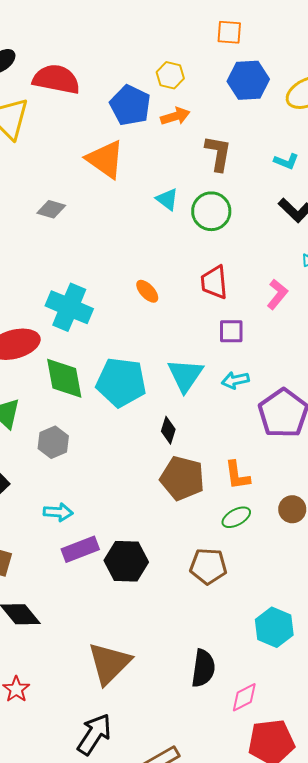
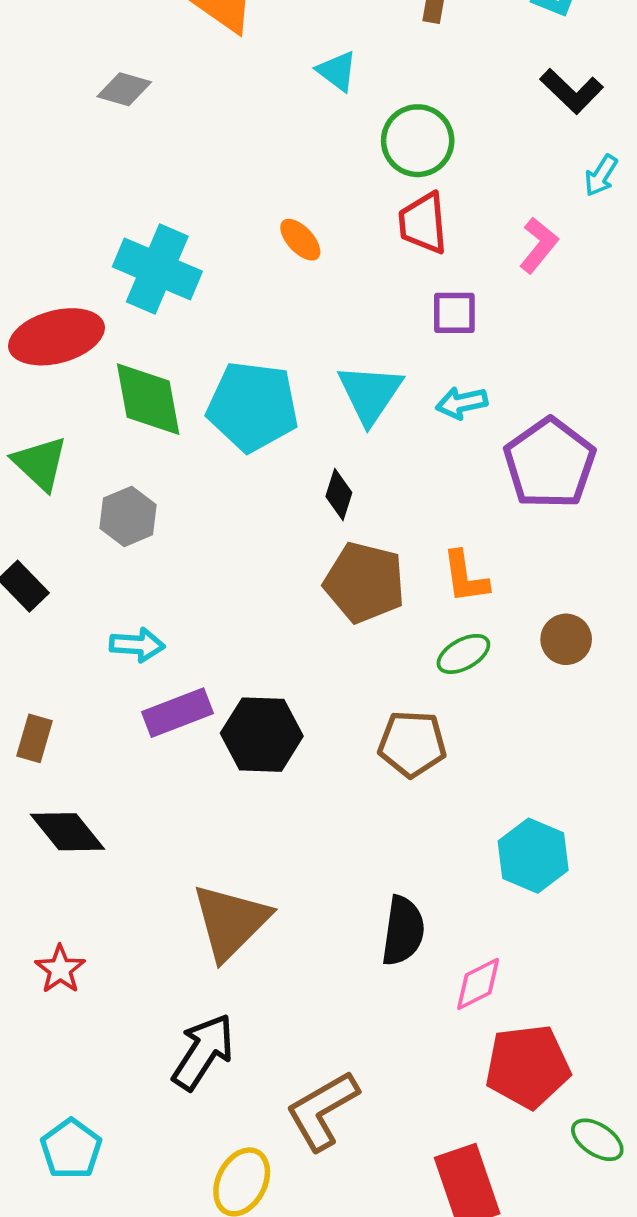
green circle: (211, 211) -> (418, 141), moved

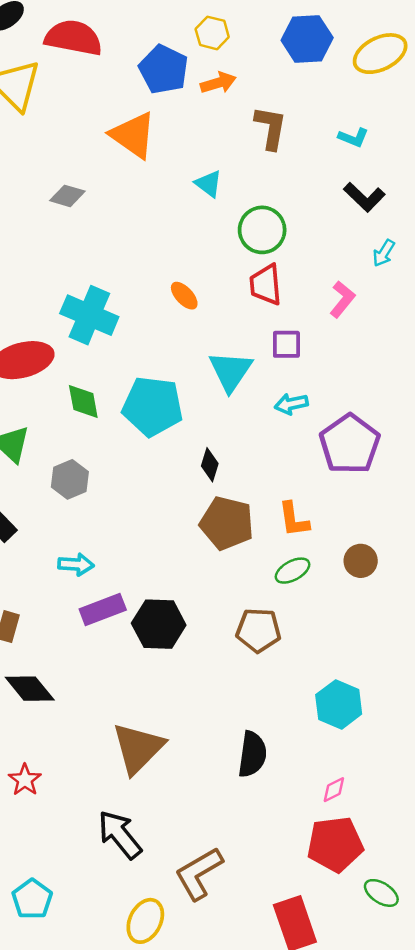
cyan triangle: (370, 394) -> (230, 371), moved
green diamond: (148, 399) -> (83, 401), size x0.7
pink diamond: (478, 984) -> (334, 790), moved, size x0.7
black arrow: (203, 1052) -> (120, 835), turned -72

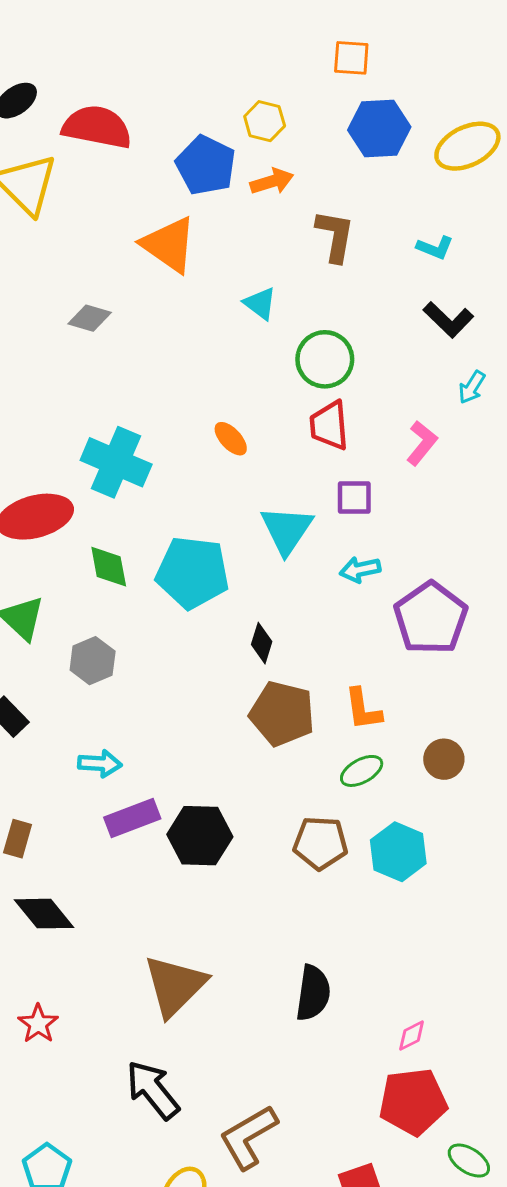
cyan hexagon: (339, 704) -> (398, 852), moved

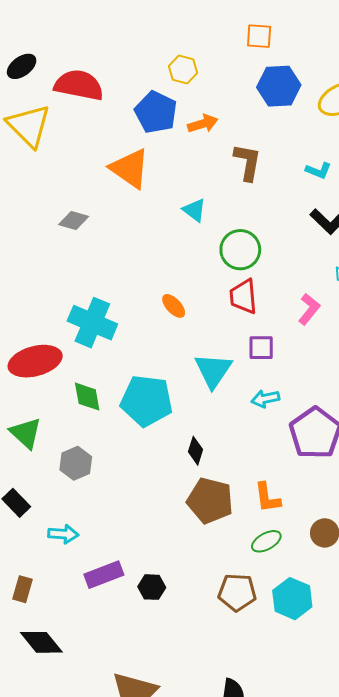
yellow hexagon: (265, 121) -> (183, 69), moved
cyan arrow: (100, 764) -> (63, 534), moved
black hexagon: (200, 836) -> (152, 587), size x0.6

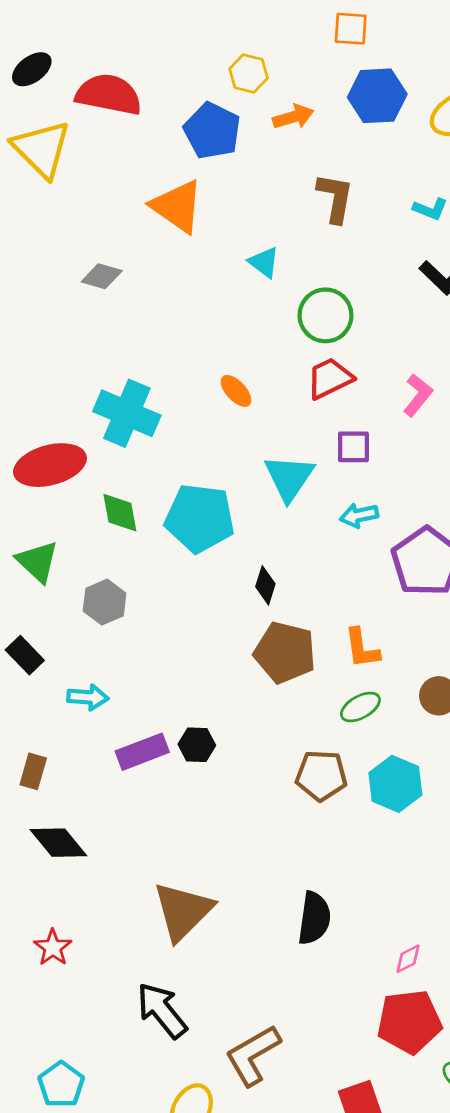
orange arrow: (203, 124) -> (293, 117), moved
red trapezoid: (243, 297) -> (330, 378), turned 69
black hexagon: (152, 587) -> (197, 745), moved

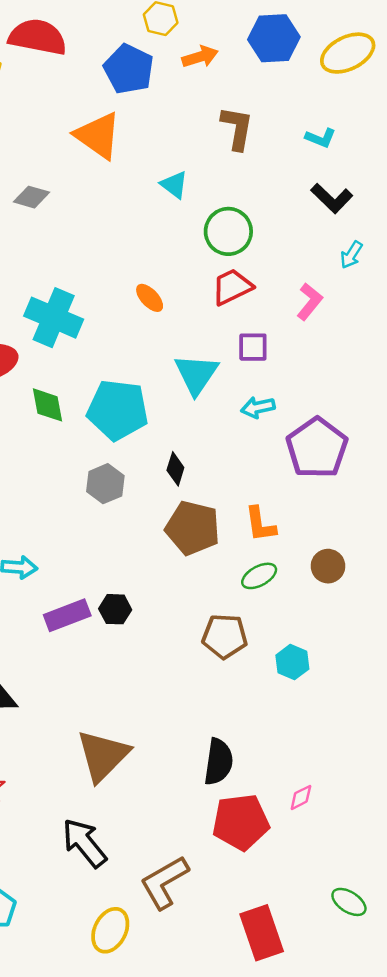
gray hexagon: (105, 602) -> (105, 484), moved
cyan hexagon: (395, 784) -> (292, 662), moved, size x0.7
red pentagon: (409, 1022) -> (241, 822), moved

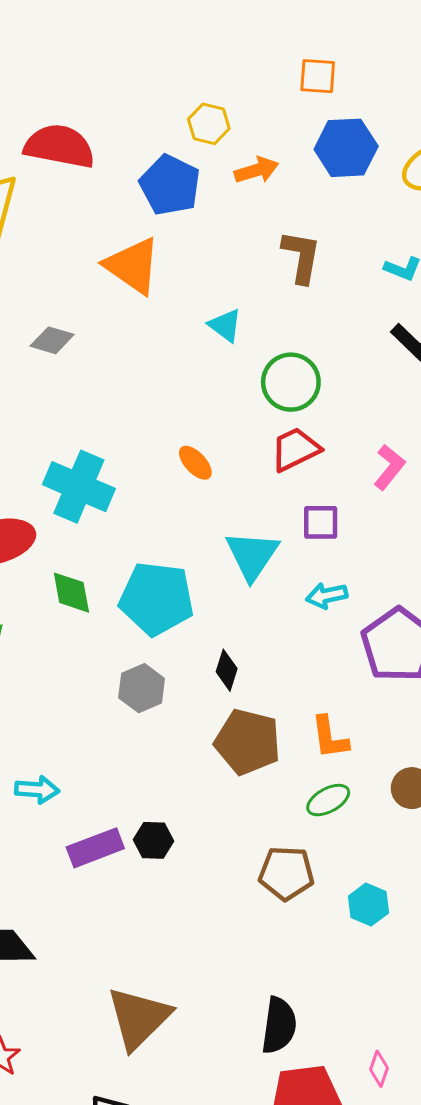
pink diamond: (301, 797) -> (379, 1069), turned -44

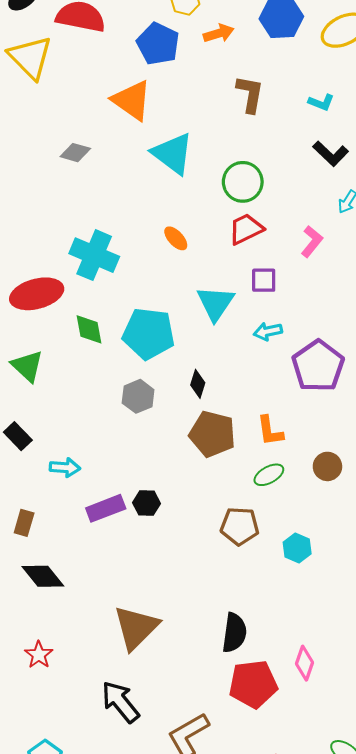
cyan triangle: (225, 325) -> (173, 154), moved, size x1.8
pink diamond: (379, 1069) -> (304, 663), size x1.4

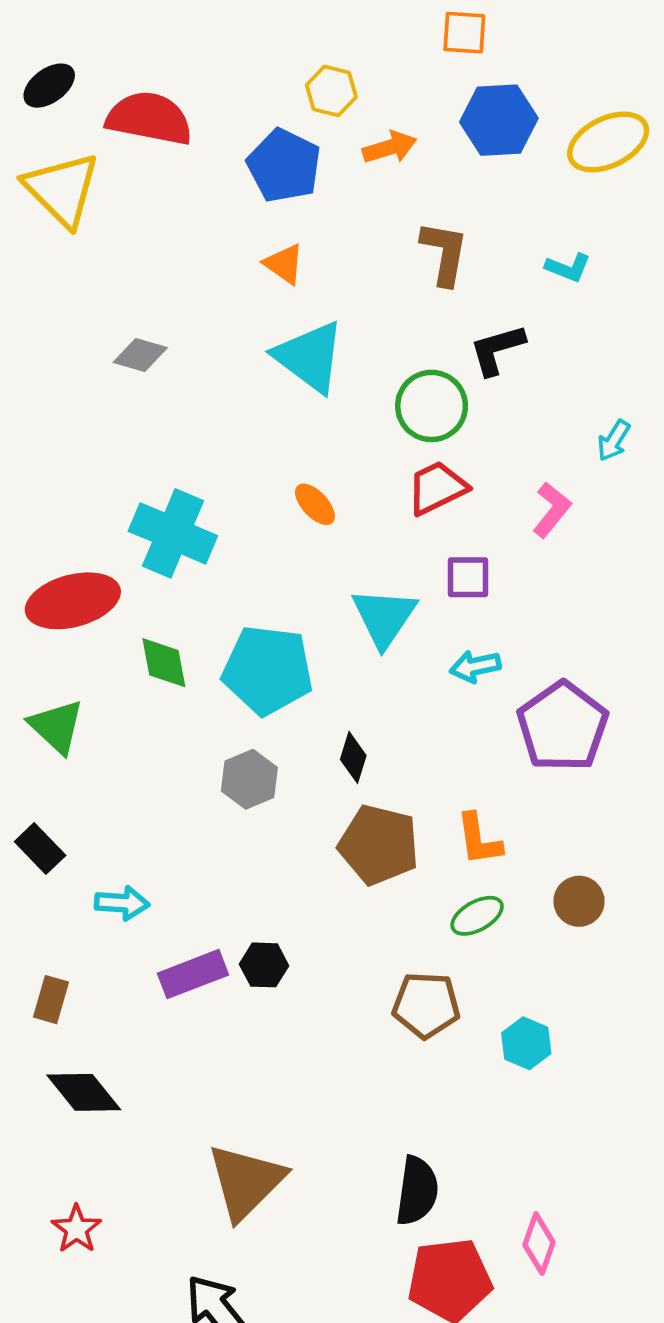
orange triangle: (132, 100) -> (284, 264), moved, size x0.6
black L-shape: (331, 154) -> (497, 350), moved, turned 120

